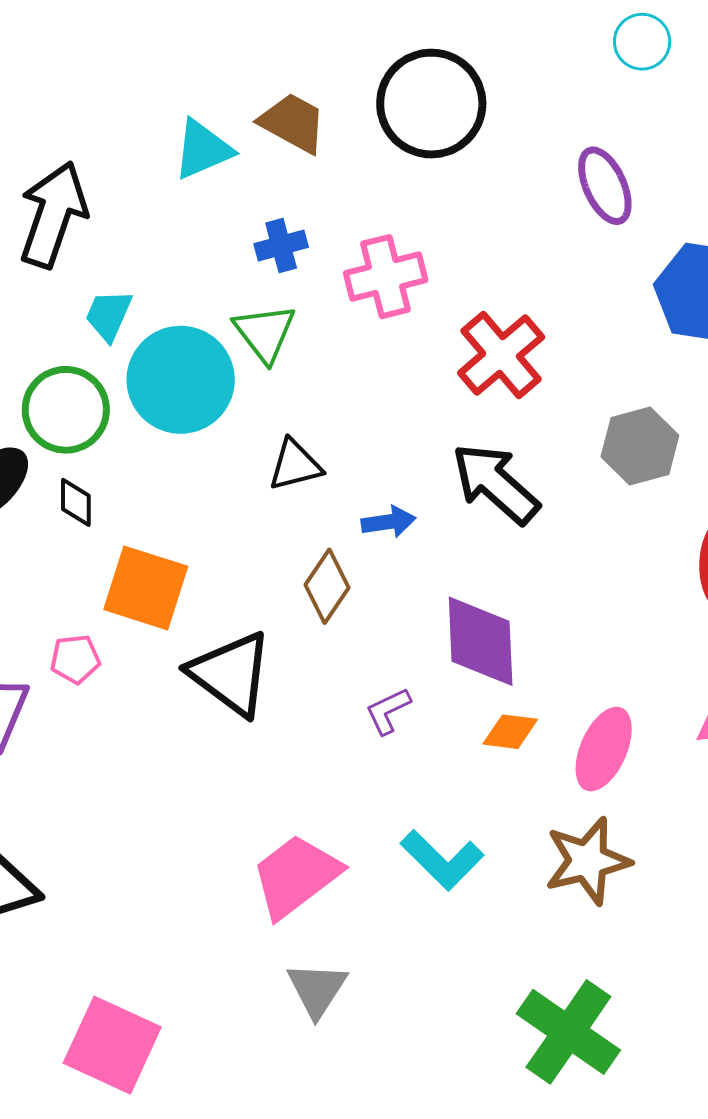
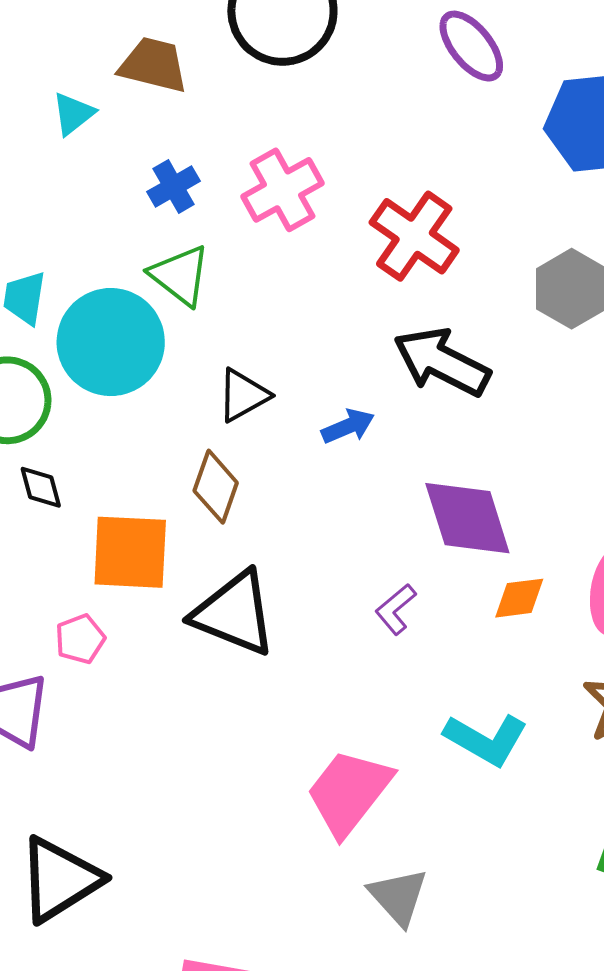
cyan triangle: (203, 149) -> (73, 114), size x0.7
brown diamond: (327, 586) -> (216, 487), moved

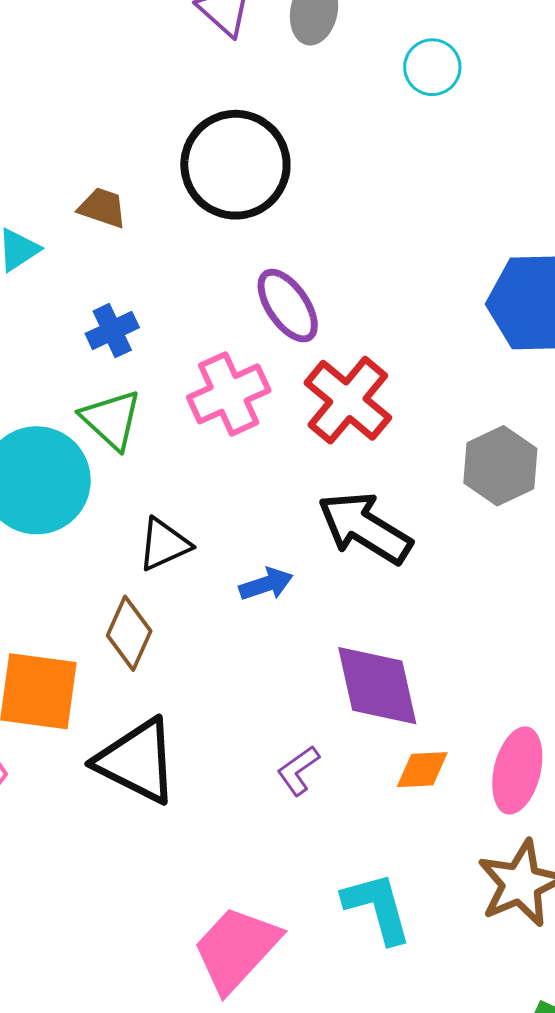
purple ellipse: (471, 46) -> (288, 306), moved
brown trapezoid: (154, 65) -> (102, 208), size x0.7
pink cross: (283, 190) -> (229, 394), moved
cyan L-shape: (486, 739) -> (377, 908), turned -140

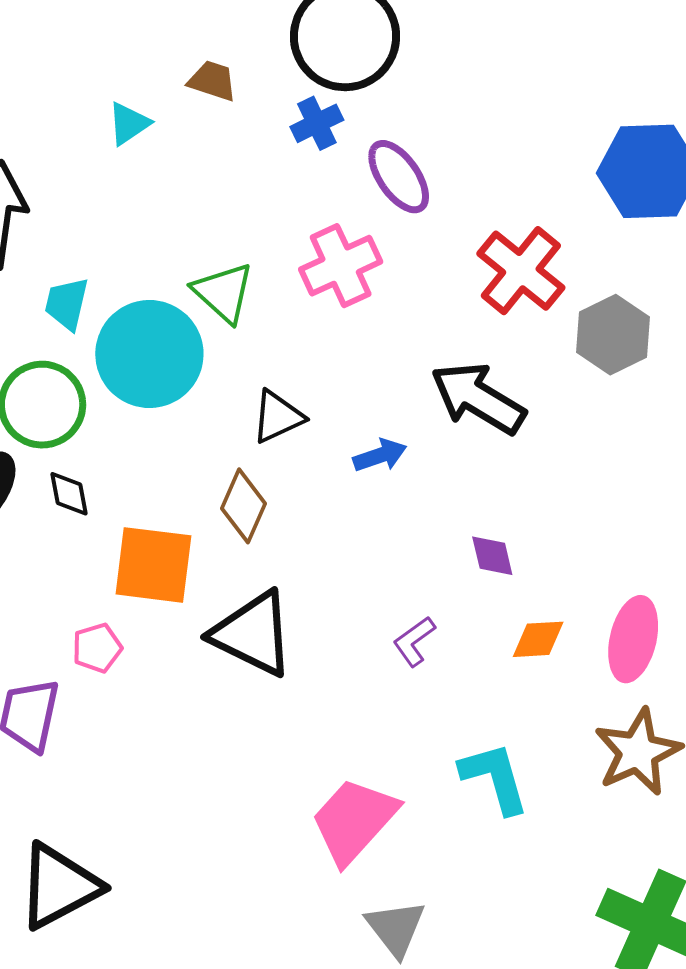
blue cross: (112, 331) -> (317, 123), moved
red cross: (348, 400) -> (521, 271), moved
purple diamond: (377, 686) -> (492, 556), size x0.5

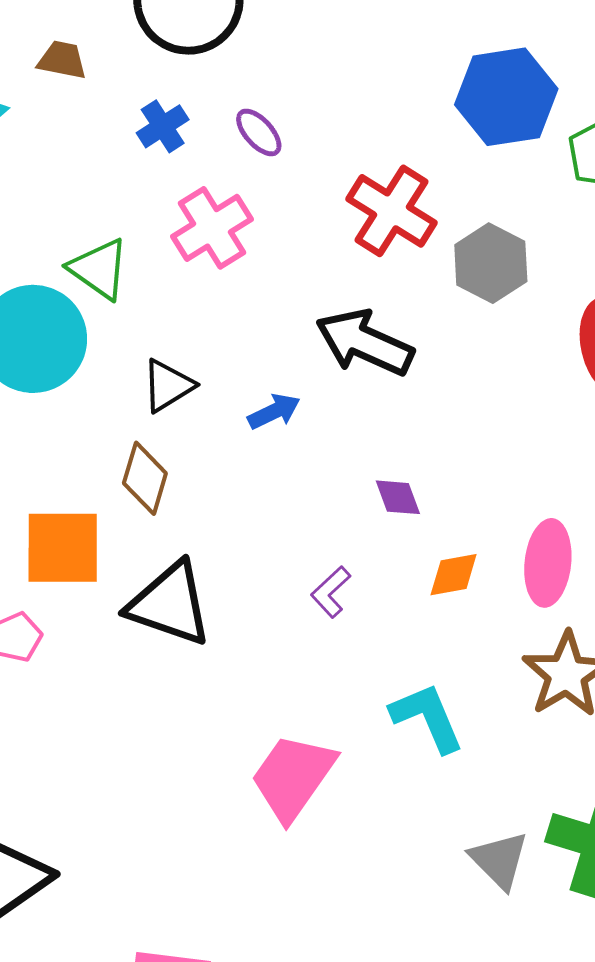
blue cross: (317, 123) -> (163, 126), moved
purple ellipse: (399, 177) -> (259, 132), size x0.7
gray triangle: (396, 928) -> (499, 860), moved

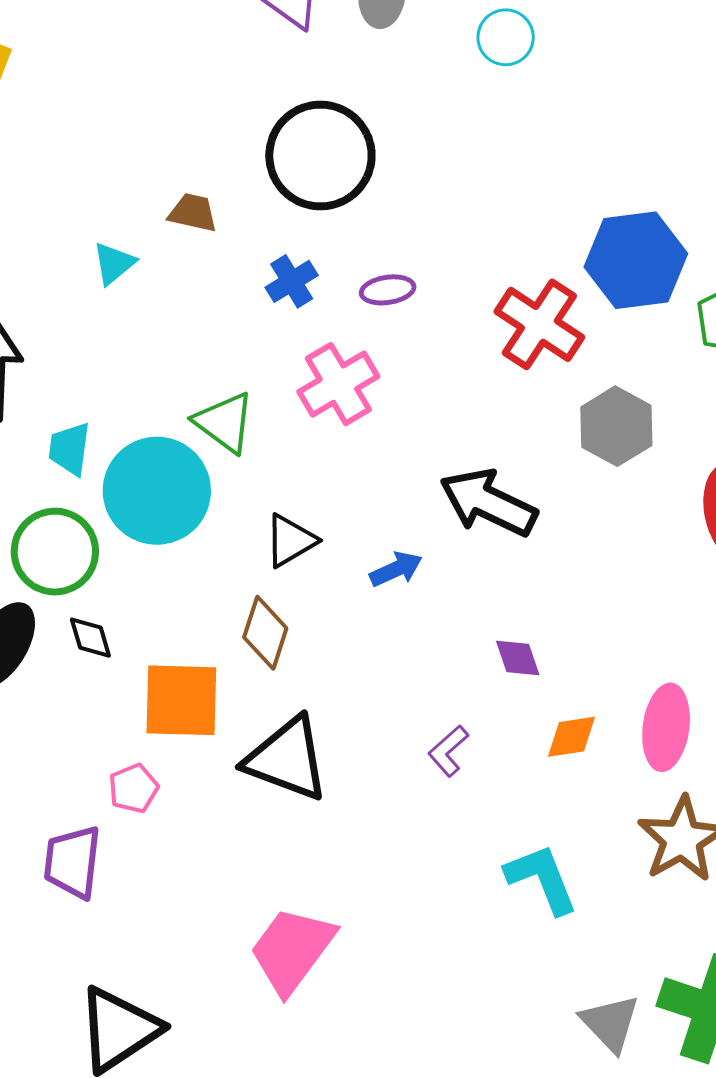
purple ellipse: (259, 132) -> (388, 290), turned -58
red cross: (392, 211) -> (539, 324), moved
pink trapezoid: (293, 777) -> (292, 950), moved

